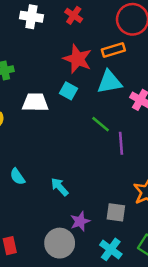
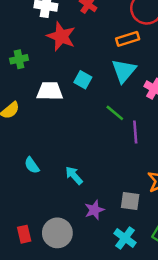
red star: (78, 59) -> (61, 36), moved
cyan triangle: (109, 82) -> (124, 71), turned -40
gray circle: (60, 243) -> (57, 233), moved

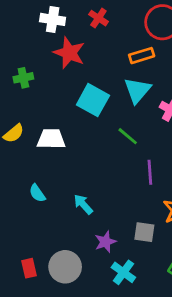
cyan square: (83, 80) -> (93, 100), size x1.6
white trapezoid: (50, 91) -> (51, 139), moved
purple line: (135, 132) -> (150, 172), moved
cyan cross: (125, 238) -> (123, 272), moved

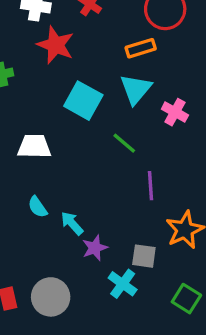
cyan semicircle: (37, 193) -> (38, 207), moved
purple star: (105, 242) -> (95, 248), moved
cyan cross: (123, 272) -> (123, 284), moved

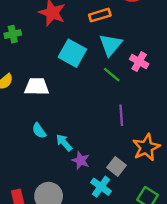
orange rectangle: (141, 48) -> (100, 15), moved
green line: (124, 143) -> (112, 75), moved
purple star: (95, 248) -> (81, 160), turned -30
gray square: (144, 256) -> (116, 166), turned 30

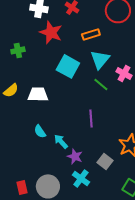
purple line: (121, 115) -> (91, 118), moved
cyan cross: (101, 187) -> (81, 178), moved

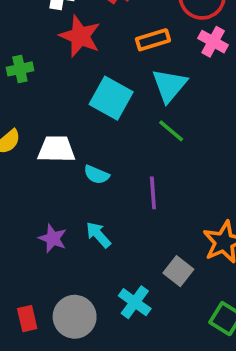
pink cross: (124, 73) -> (213, 42), moved
cyan semicircle: (40, 131) -> (96, 175), moved, turned -32
purple star: (75, 156) -> (53, 238), moved

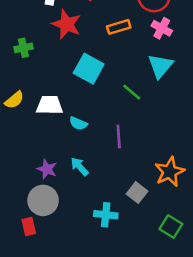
cyan triangle: (169, 85) -> (160, 66), moved
cyan cross: (135, 302) -> (106, 215), turned -30
gray circle: (75, 317) -> (43, 200), moved

